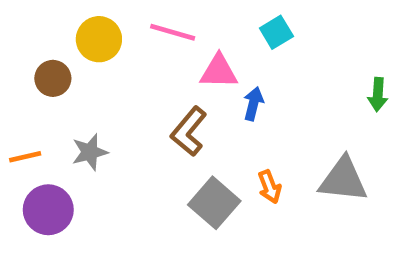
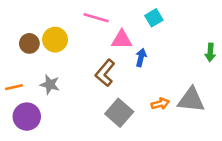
yellow circle: (99, 39) -> (55, 40), moved
gray star: (90, 152) -> (50, 84), turned 30
orange arrow: (269, 187) -> (160, 104), moved, turned -84

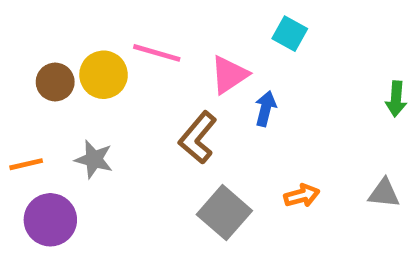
pink line: (96, 18) -> (157, 53), moved
cyan square: (154, 18) -> (290, 34), turned -30
pink triangle: (122, 40) -> (229, 75), turned -35
gray triangle: (191, 100) -> (384, 193), moved, size x0.6

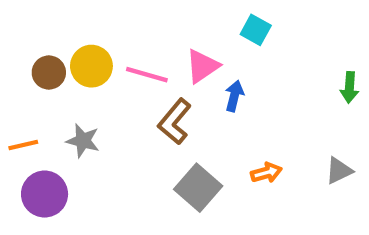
pink line: (157, 53) -> (147, 75), moved
gray triangle: (384, 193) -> (339, 171), turned -32

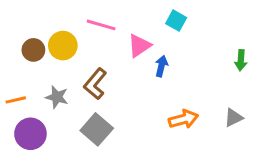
pink line: (147, 75) -> (101, 25), moved
brown L-shape: (175, 122) -> (95, 84), moved
orange arrow: (266, 173) -> (183, 119), size x1.4
gray square: (198, 188) -> (97, 129), moved

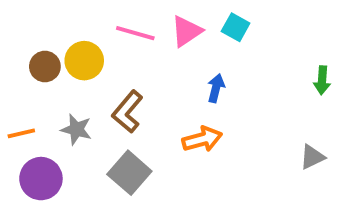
pink triangle: (139, 46) -> (186, 31), moved
orange arrow: (183, 119) -> (202, 139), moved

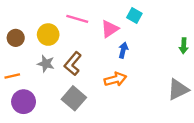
pink triangle: (186, 31) -> (110, 29), moved
brown circle: (45, 67) -> (16, 38), moved
gray star: (76, 129) -> (46, 64), moved
gray triangle: (312, 157) -> (178, 89), size x1.5

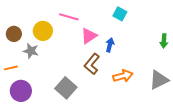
pink triangle: (110, 29) -> (89, 36), moved
gray star: (46, 64) -> (31, 51), moved
brown L-shape: (73, 64) -> (92, 64), moved
orange arrow: (115, 79) -> (123, 76), moved

